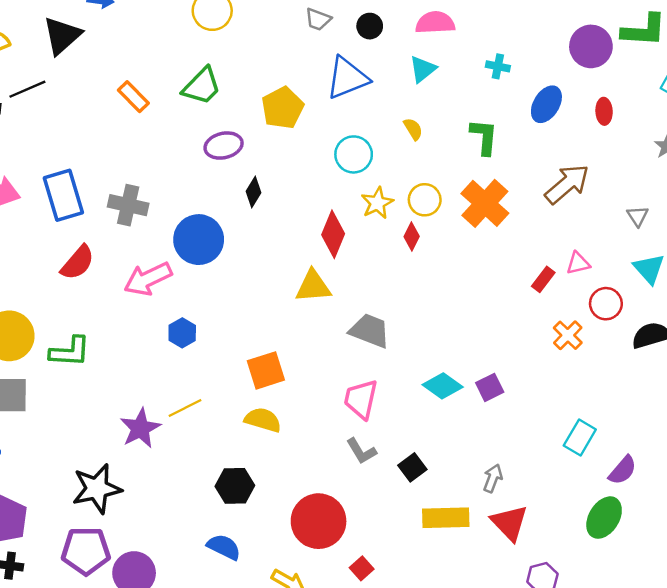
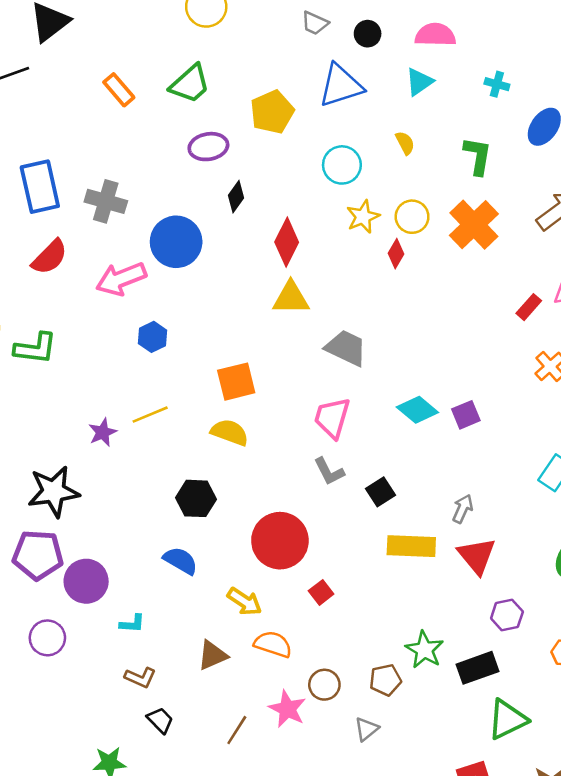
red diamond: (333, 234) -> (287, 242), moved
purple star: (140, 428) -> (103, 432), size x0.7

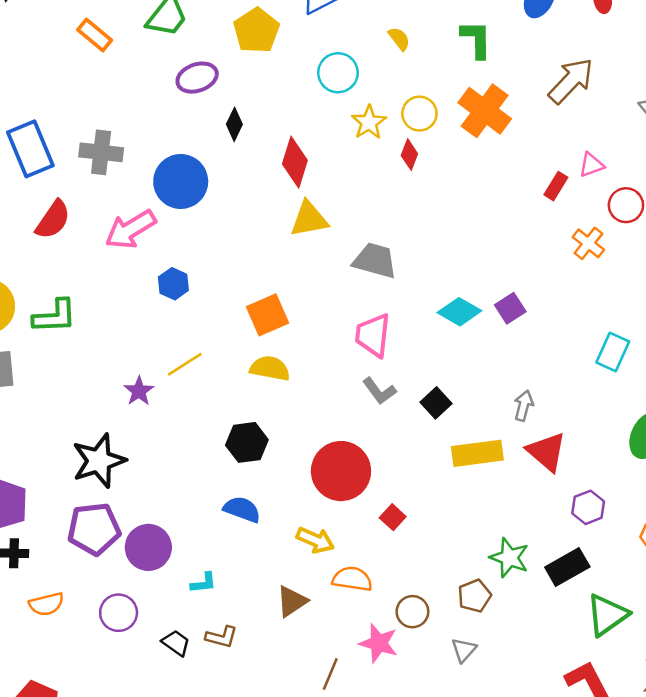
black trapezoid: (160, 720) -> (176, 643), moved

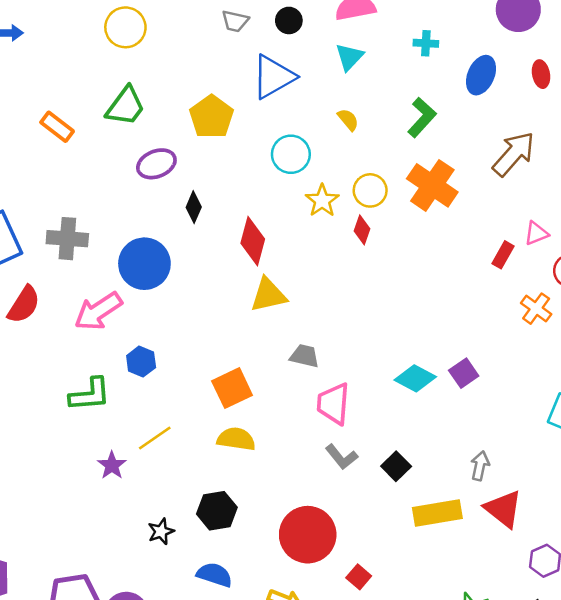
green L-shape: (476, 39) -> (422, 117), turned 45
gray trapezoid: (375, 261) -> (305, 356), moved, size x0.7
green L-shape: (55, 316) -> (90, 394), moved
black star: (99, 461) -> (161, 531), moved, size x0.5

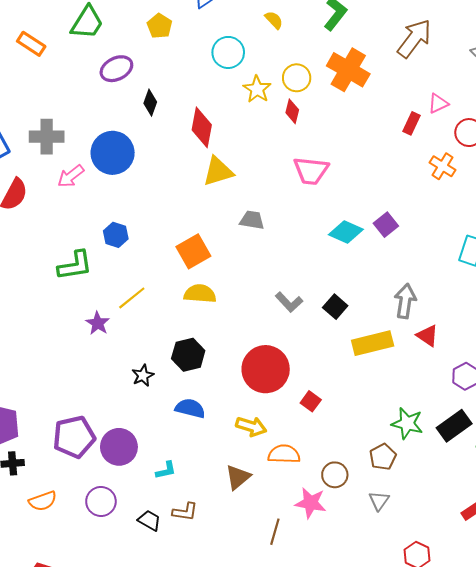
yellow pentagon: (211, 117) -> (160, 26), size x0.7
pink arrow: (98, 311) -> (71, 176), moved, size x0.7
pink trapezoid: (333, 404) -> (311, 171), moved, turned -84
gray arrow: (480, 466) -> (405, 301), size x1.4
red triangle: (503, 509) -> (427, 336), size x0.7

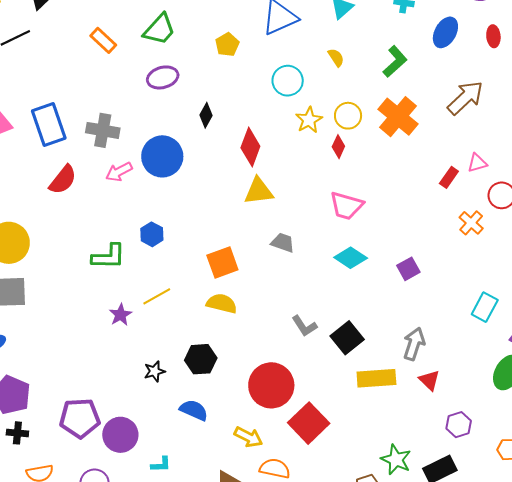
purple ellipse: (116, 69) -> (163, 77), moved
cyan diamond: (346, 232) -> (351, 258), moved
black square: (335, 307) -> (347, 338), size x1.4
red square: (311, 401) -> (309, 423), size x2.0

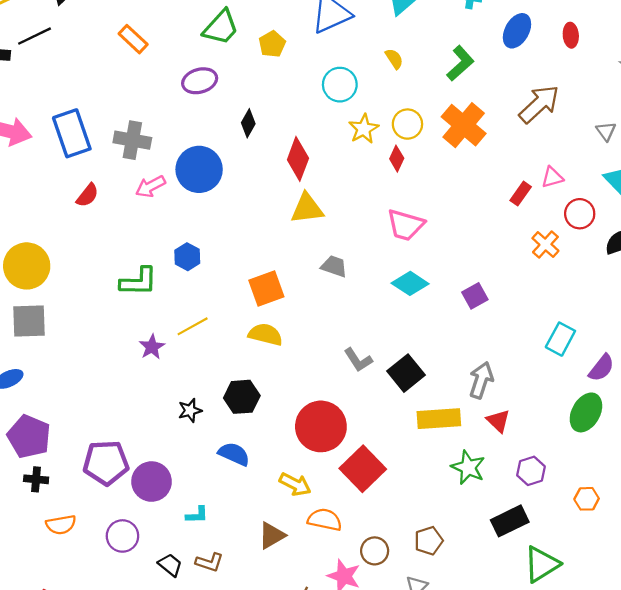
green trapezoid: (159, 29) -> (221, 27), moved
red semicircle: (63, 180) -> (87, 195), size x0.7
green star: (396, 460) -> (468, 467), moved

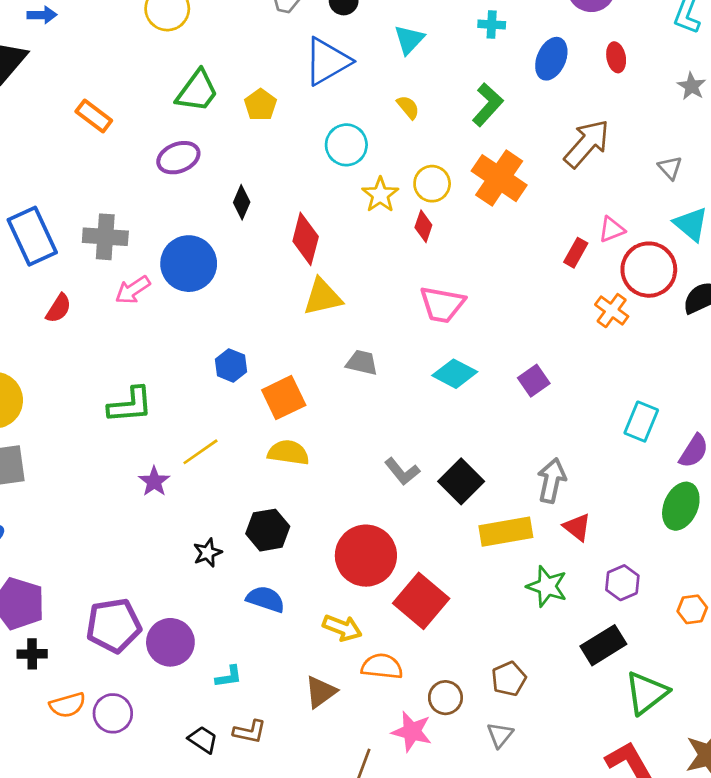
red circle: (580, 214) -> (649, 270), size x1.5
blue hexagon: (187, 257) -> (231, 365), moved
purple circle: (122, 536) -> (113, 713), moved

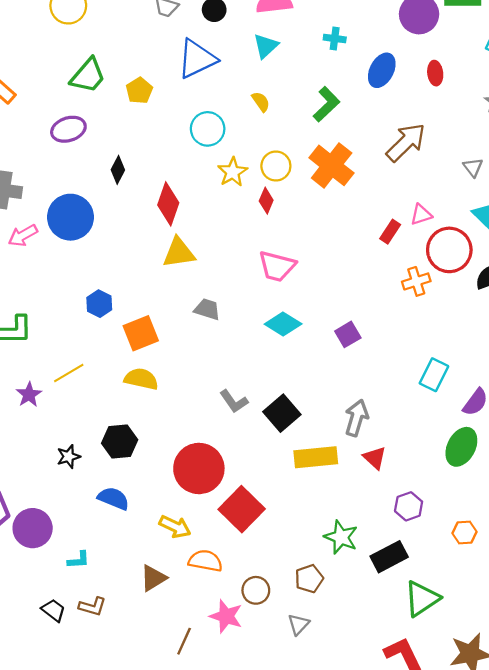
orange cross: (612, 311) -> (416, 281), turned 32
green star: (547, 586) -> (341, 537), moved

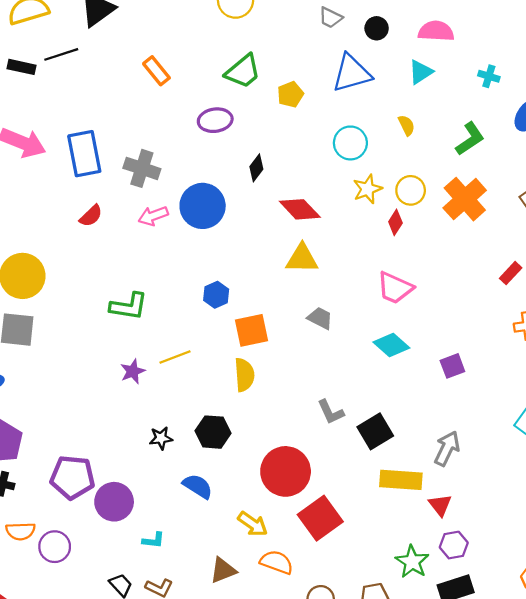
red diamond: (168, 204) -> (300, 209), turned -72
yellow semicircle: (141, 379) -> (244, 375), turned 64
red triangle: (375, 458) -> (440, 505), moved
purple hexagon: (409, 506) -> (454, 545), moved

